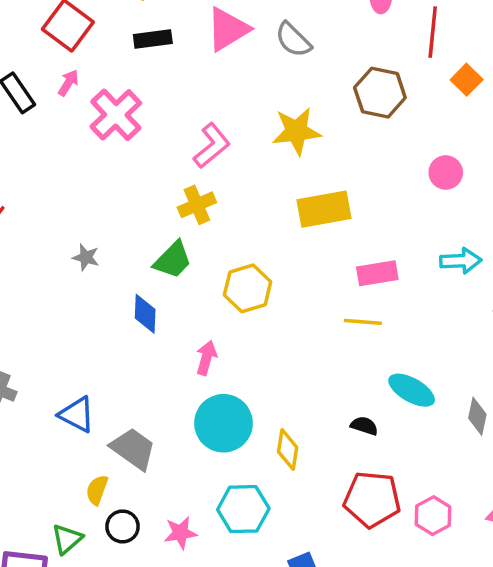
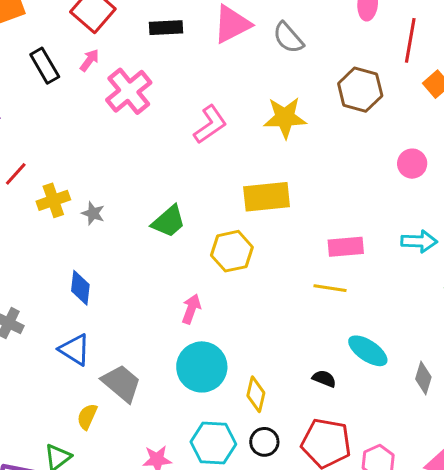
yellow cross: (197, 205) -> (53, 200), moved
yellow rectangle: (324, 209) -> (267, 197), moved
blue diamond: (145, 314) -> (80, 288), moved
black circle: (123, 526) -> (264, 442), moved

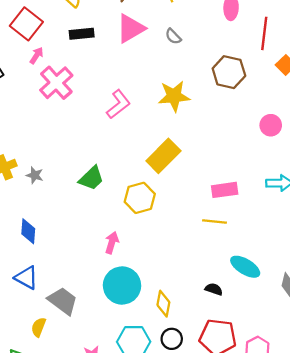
gray semicircle: (288, 38) -> (173, 36), size x0.7
pink arrow: (90, 60) -> (37, 55), moved
yellow rectangle: (267, 197) -> (163, 156), turned -36

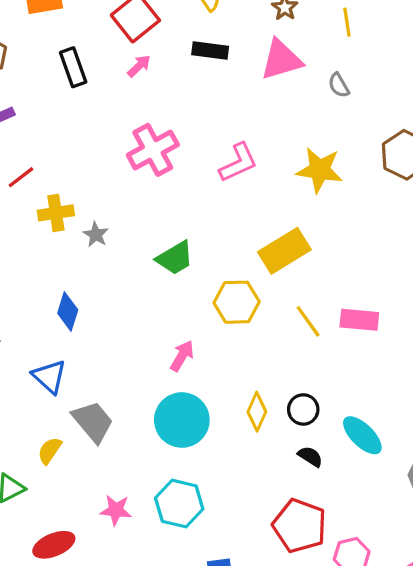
pink cross: (56, 83) -> (153, 150), moved
yellow line: (214, 221) -> (308, 321), moved, turned 35
yellow diamond: (163, 304) -> (257, 412), moved
black circle: (172, 339) -> (303, 409), moved

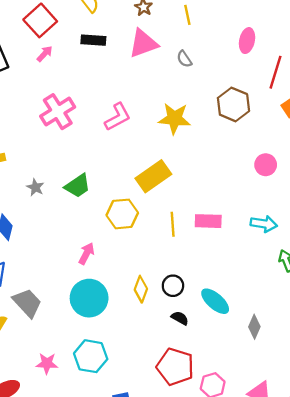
gray star: (96, 235) -> (35, 187), moved
yellow line: (308, 321) -> (173, 224), turned 35

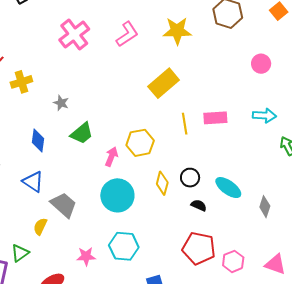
green trapezoid: (78, 186) -> (82, 133), moved
yellow hexagon: (122, 214) -> (140, 143), moved

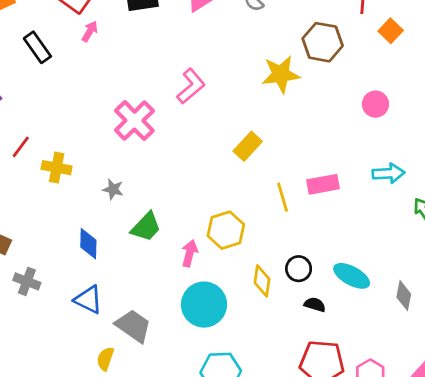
yellow star: (177, 31) -> (281, 74), moved
pink cross: (74, 35) -> (134, 121), moved
yellow cross: (21, 82) -> (57, 168), turned 35
yellow rectangle: (164, 83) -> (248, 146), size x0.7

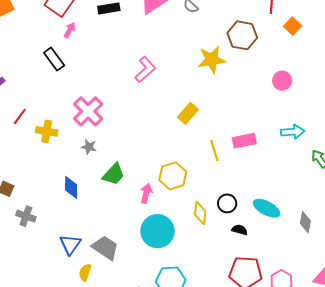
black rectangle: (37, 47) -> (54, 59), moved
pink cross: (134, 121) -> (88, 111), moved
blue triangle: (88, 300) -> (70, 244), moved, turned 40

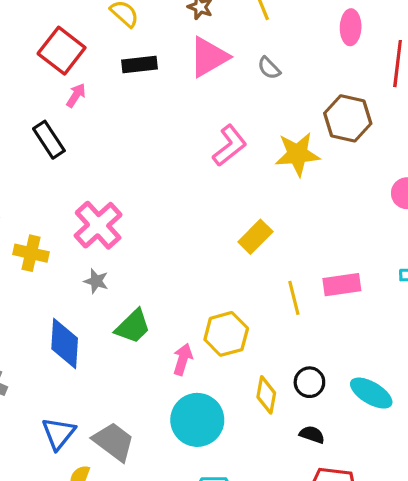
pink L-shape: (145, 70) -> (230, 146), moved
blue diamond: (71, 187) -> (65, 343), size x1.4
black semicircle: (240, 230) -> (312, 435), moved

